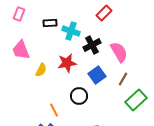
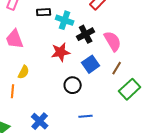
yellow semicircle: (41, 70) -> (24, 72), moved
orange line: (54, 110) -> (13, 91), moved, turned 32

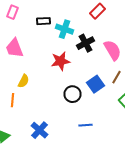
blue square: (91, 64) -> (96, 84), moved

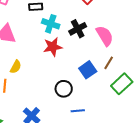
cyan cross: (64, 29) -> (51, 24), moved
black circle: (72, 94) -> (64, 89), moved

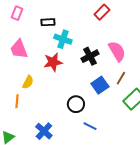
black cross: (78, 29) -> (90, 56), moved
red star: (53, 47) -> (53, 62), moved
blue line: (78, 111) -> (90, 126), turned 32

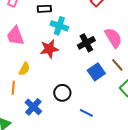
brown line: (121, 78) -> (117, 65), turned -72
black circle: (76, 104) -> (62, 93), moved
blue cross: (44, 131) -> (33, 107), moved

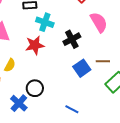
pink semicircle: (113, 38) -> (99, 22), moved
brown line: (117, 65) -> (103, 61), turned -48
black circle: (62, 93) -> (35, 88), moved

